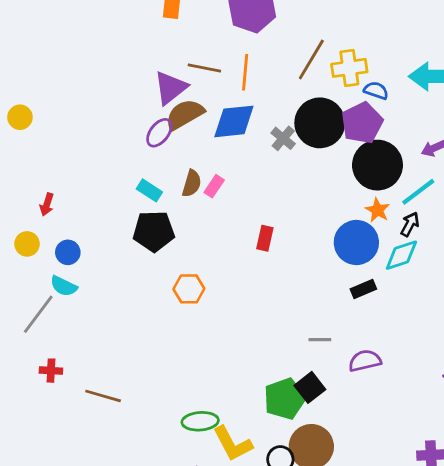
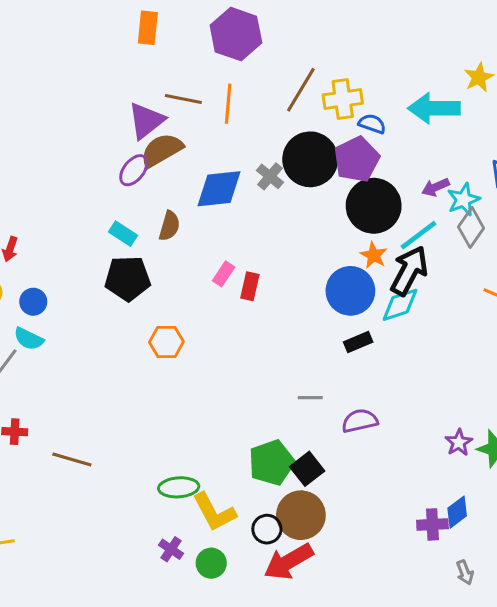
blue diamond: (234, 121) -> (219, 189), moved
pink rectangle: (214, 186) -> (224, 274), moved
black arrow: (410, 224) -> (409, 271), size x1.8
black square: (310, 387) -> (307, 469), moved

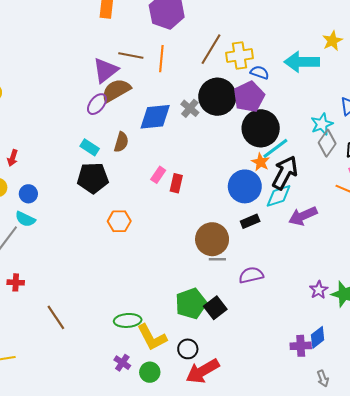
purple arrow: (436, 187) -> (303, 216), moved, size x1.5
cyan line: (418, 235) -> (275, 148), moved
brown line: (72, 459) -> (56, 317), moved, turned 40
brown circle: (301, 515) -> (212, 239), moved

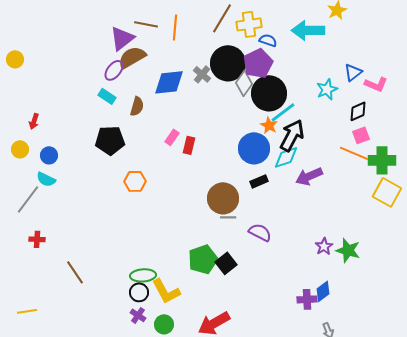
gray diamond: (327, 143) -> (244, 83), moved
cyan rectangle: (90, 147) -> (107, 96), moved
purple semicircle: (251, 275) -> (260, 232), turned 40
black circle: (188, 349) -> (139, 292), moved

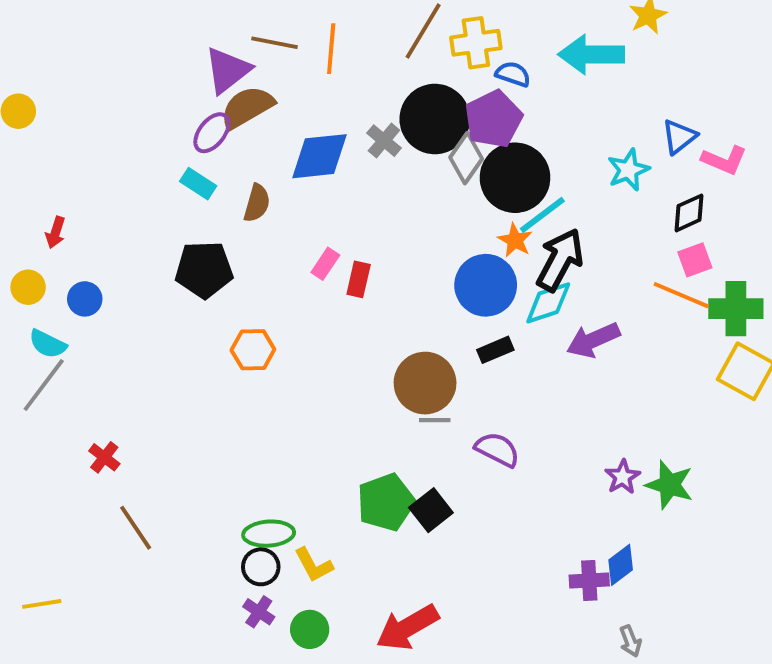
cyan semicircle: (46, 179) -> (48, 344), moved
red cross: (37, 239) -> (104, 457), moved, turned 35
yellow L-shape: (166, 291) -> (314, 565), size x0.7

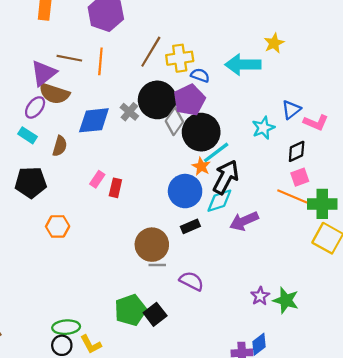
brown semicircle: (247, 107) -> (54, 94), turned -132

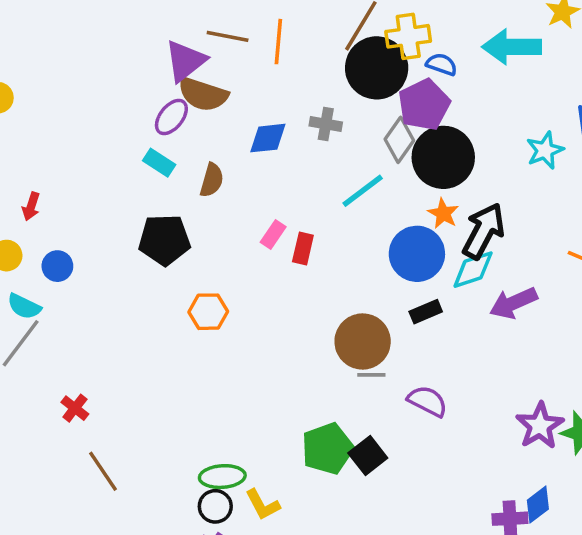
black circle: (157, 100) -> (377, 68), moved
gray cross: (129, 112) -> (326, 124), turned -30
blue diamond: (94, 120) -> (268, 138), size x0.7
cyan line: (216, 152) -> (363, 191), moved
purple star: (260, 296) -> (540, 426), size x1.5

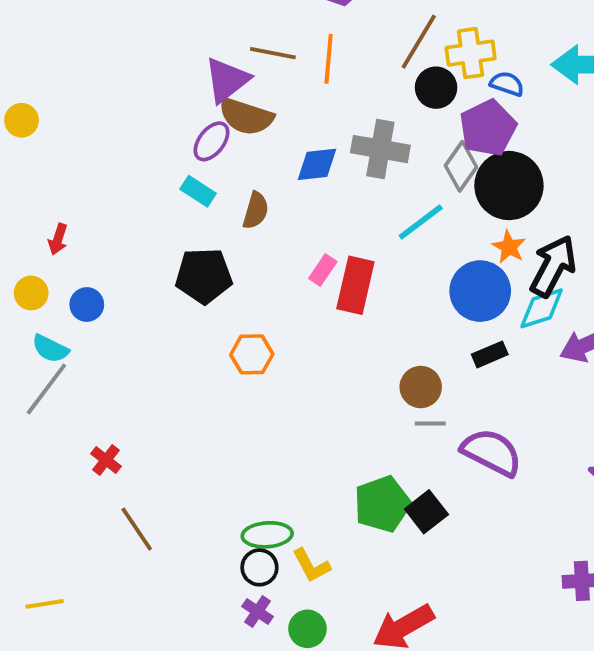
black circle: (377, 68) -> (436, 88), size x0.6
gray cross: (326, 124) -> (380, 149), size x1.6
red rectangle: (303, 249) -> (355, 285), size x1.6
brown circle: (363, 341) -> (421, 387), size x0.7
purple semicircle: (427, 401) -> (492, 452), size x1.4

